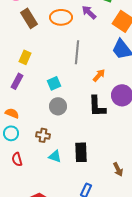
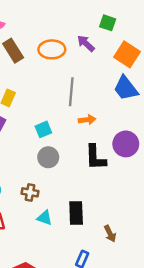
orange arrow: (99, 75) -> (87, 120), moved, turned 40
brown arrow: (118, 169) -> (110, 234), moved

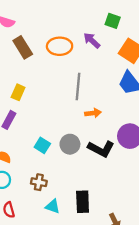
cyan square: (43, 129) -> (42, 145), moved, turned -35
gray circle: (48, 157) -> (70, 144), moved
black L-shape: (95, 157) -> (101, 149), turned -60

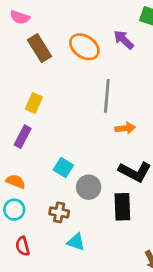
orange ellipse: (60, 46) -> (84, 47), turned 35
gray circle: (70, 144) -> (89, 187), moved
black rectangle: (83, 202) -> (122, 207), moved

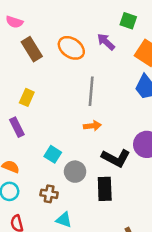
orange arrow: (125, 128) -> (92, 126), moved
purple rectangle: (23, 137) -> (17, 127), turned -54

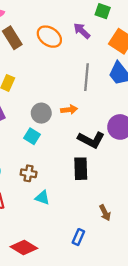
gray line: (91, 91) -> (86, 77), moved
gray circle: (75, 172) -> (41, 113), moved

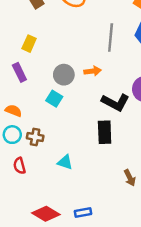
brown cross: (29, 173) -> (35, 137), moved
blue rectangle: (78, 237) -> (83, 213), moved, turned 56

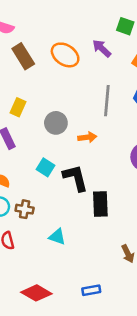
gray circle: (64, 75) -> (56, 123), moved
black L-shape: (115, 102) -> (76, 178), moved, turned -132
blue rectangle: (83, 213) -> (91, 290), moved

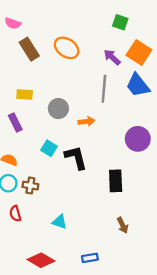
purple arrow: (102, 48) -> (112, 57), moved
yellow rectangle: (18, 107) -> (25, 95), turned 70
black rectangle: (100, 204) -> (116, 181), moved
cyan triangle: (57, 237) -> (60, 222), moved

